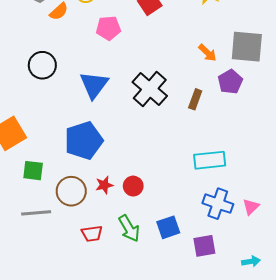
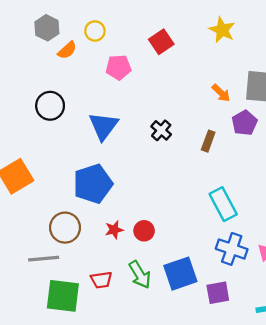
black cross: (150, 89) -> (161, 130), size x0.6
cyan rectangle: (210, 160) -> (223, 204), turned 68
green square: (33, 171) -> (63, 296), moved, size x1.6
brown circle: (71, 191) -> (65, 228), moved
blue square: (168, 227) -> (180, 274), size x1.4

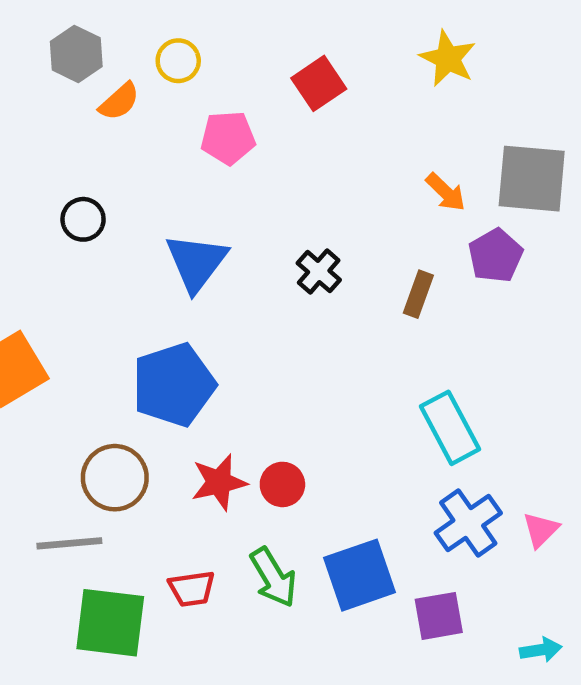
black circle: (50, 106) -> (83, 219), size x0.7
red star: (114, 230) -> (219, 482), size x1.4
blue cross: (232, 249) -> (468, 523), turned 36

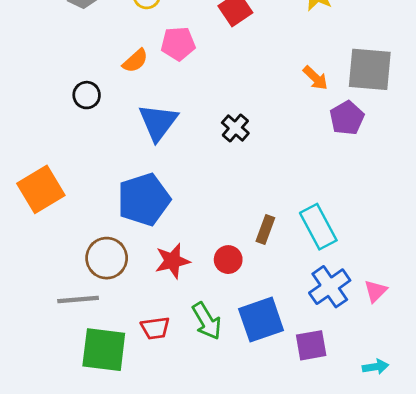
orange semicircle: (119, 102) -> (135, 61), moved
brown rectangle: (418, 294) -> (265, 229), moved
red circle: (282, 484) -> (228, 260), moved

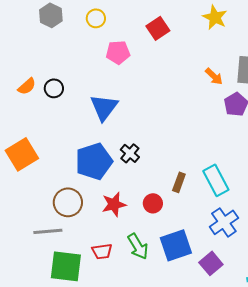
orange semicircle: (135, 61) -> (27, 86), moved
black cross: (235, 128) -> (130, 153), moved
purple square: (311, 345) -> (211, 263), turned -30

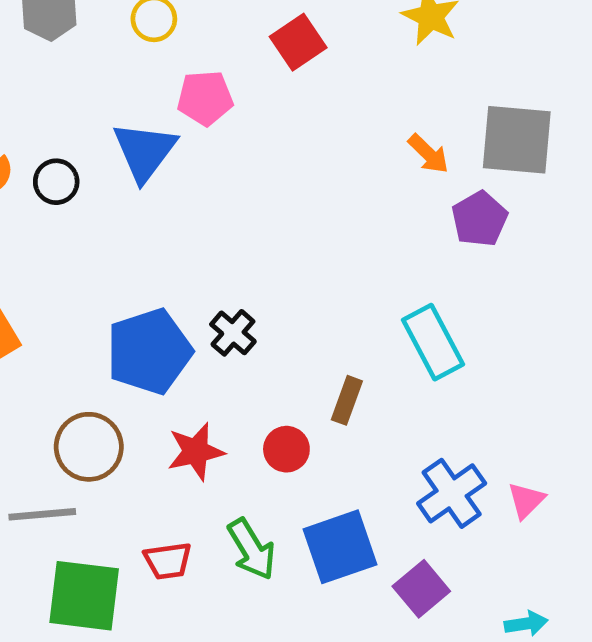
blue triangle: (104, 107) -> (145, 151), moved
cyan rectangle: (216, 180) -> (433, 342), moved

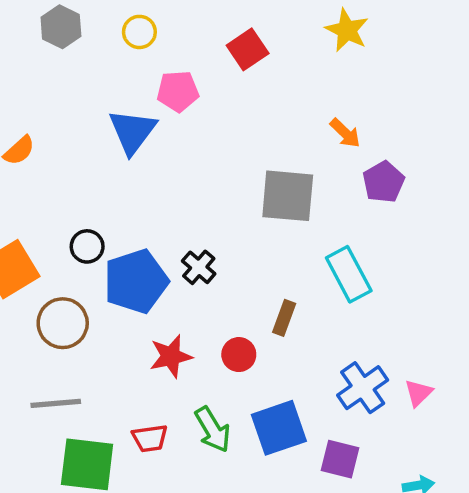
gray square: (517, 140) -> (288, 196), moved
black circle: (56, 182) -> (87, 246), moved
brown circle: (89, 447) -> (63, 323), moved
purple square: (421, 589) -> (340, 459), turned -36

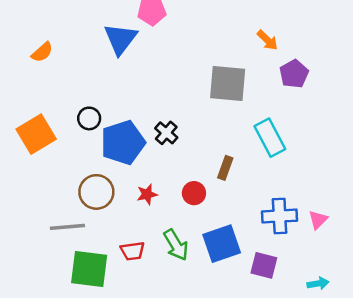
brown circle: (63, 323) -> (96, 192), moved
red star: (171, 356) -> (147, 194), size x0.7
blue cross: (363, 388) -> (280, 216), turned 32

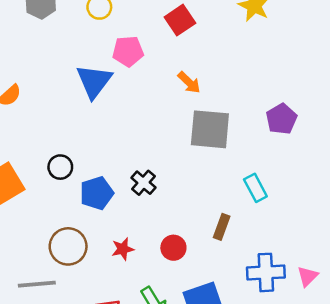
orange arrow: (267, 40) -> (189, 82), moved
cyan rectangle: (270, 138) -> (255, 188), size x0.7
blue pentagon: (123, 143) -> (97, 193), size x0.7
brown rectangle: (225, 168) -> (222, 227), moved

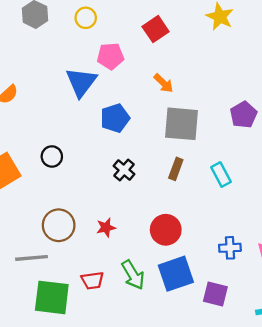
blue pentagon: (97, 193) -> (115, 118), moved
brown rectangle: (222, 227) -> (176, 169), moved
red circle: (173, 248) -> (166, 230), moved, size x1.4
blue cross: (266, 272) -> (230, 248), size x0.7

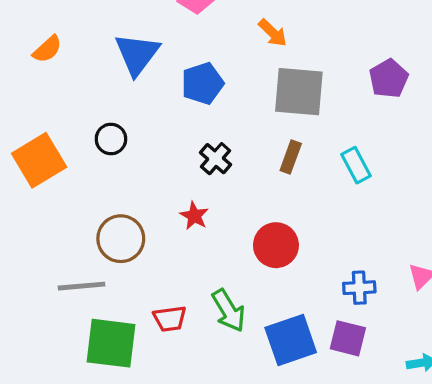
blue triangle: (81, 82) -> (137, 54), moved
red star: (106, 228) -> (194, 216), moved, turned -30
blue cross: (230, 248) -> (359, 288), moved
blue square: (176, 274) -> (291, 340), moved

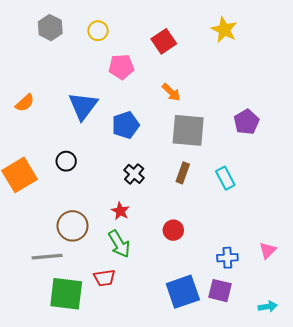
red circle: (276, 245) -> (173, 230), size x0.7
green arrow: (229, 311) -> (119, 244), moved

